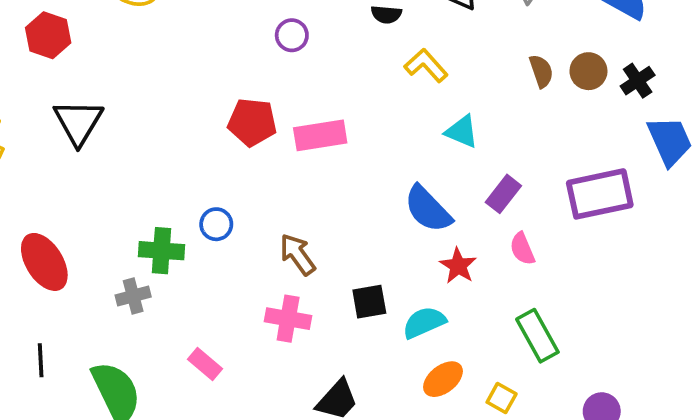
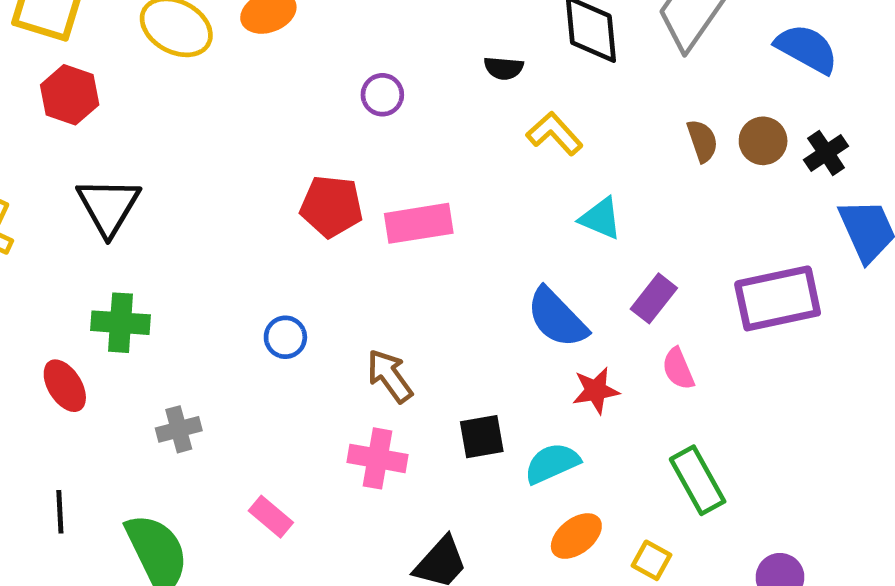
green cross: (161, 251) -> (121, 323), moved
red ellipse: (44, 262) -> (65, 386), size x0.7
red star: (458, 266) -> (596, 391), turned 30

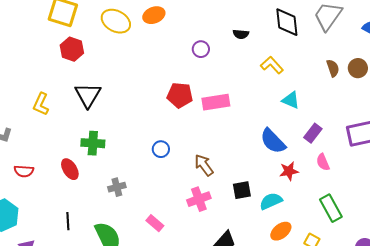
black semicircle: (504, 68) -> (241, 34), moved
pink cross: (378, 458) -> (199, 199), turned -30

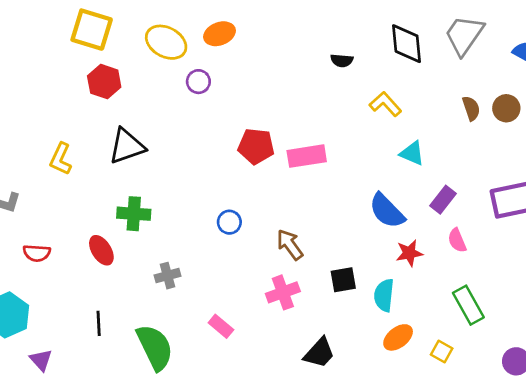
purple circle: (201, 49) -> (198, 82), moved
black triangle: (88, 95) -> (127, 146), turned 40
cyan semicircle: (271, 201) -> (384, 295), turned -60

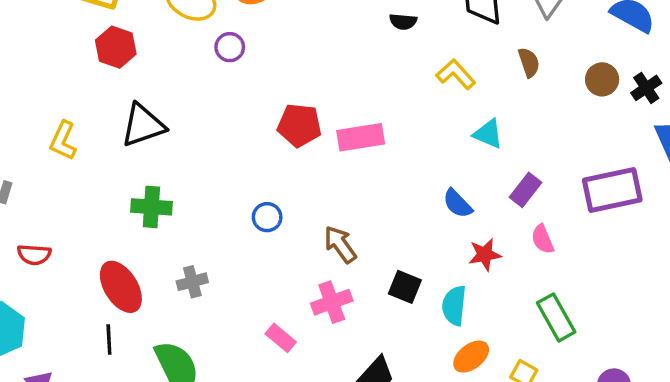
brown semicircle: (471, 108) -> (529, 62), moved
blue semicircle: (387, 211) -> (458, 204), size x0.7
red ellipse: (101, 250) -> (121, 287), moved, size x1.4
black square: (343, 280) -> (405, 287), turned 32
pink rectangle: (221, 326) -> (281, 338), moved

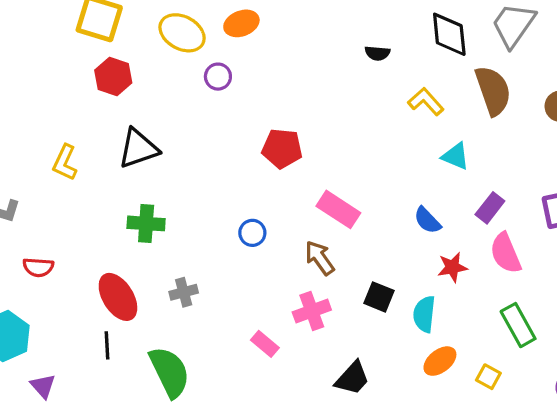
brown semicircle: (529, 62) -> (493, 91), size x1.8
pink rectangle: (361, 137) -> (338, 209), moved, turned 42
pink semicircle: (543, 239) -> (506, 253), size x1.5

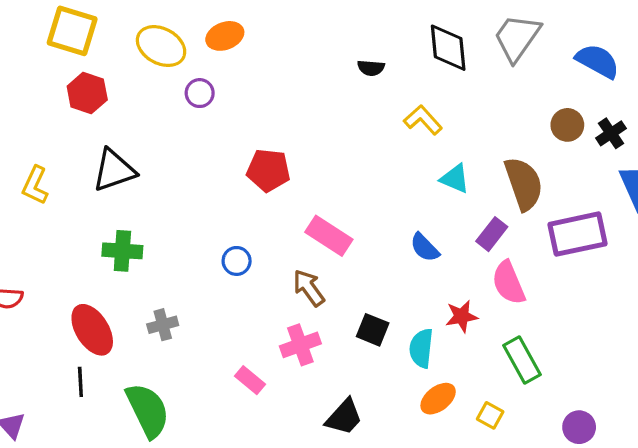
brown semicircle: (493, 91) -> (524, 184), moved
red star: (452, 267) -> (462, 316), moved

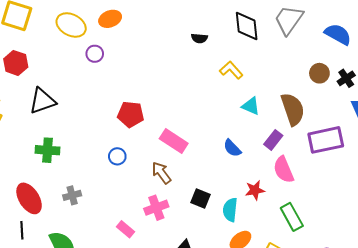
red hexagon: (87, 93) -> (16, 63), moved
red pentagon: (268, 170) -> (131, 114), moved

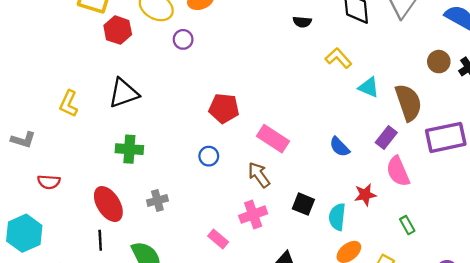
red hexagon: (16, 63) -> (118, 30), moved
cyan triangle: (251, 106) -> (369, 87), moved
green rectangle: (292, 217) -> (407, 225), size x0.6

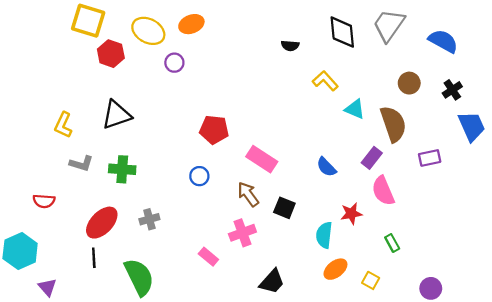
brown circle: (439, 62) -> (409, 83), moved
purple rectangle: (446, 137) -> (430, 158), size x0.6
gray L-shape: (23, 140) -> (81, 164), moved
red ellipse: (108, 204) -> (102, 223), turned 76
black square: (303, 204) -> (284, 208), moved

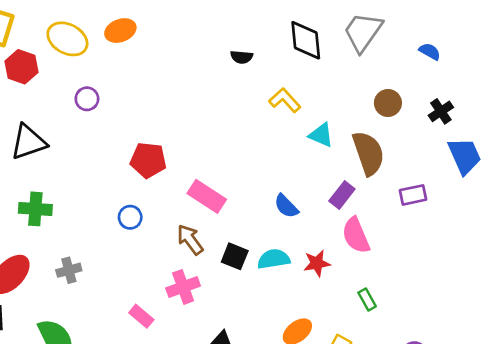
blue semicircle: (443, 41) -> (430, 51), size x0.6
purple circle: (174, 63) -> (87, 99), moved
cyan semicircle: (324, 235) -> (274, 259), moved, turned 75

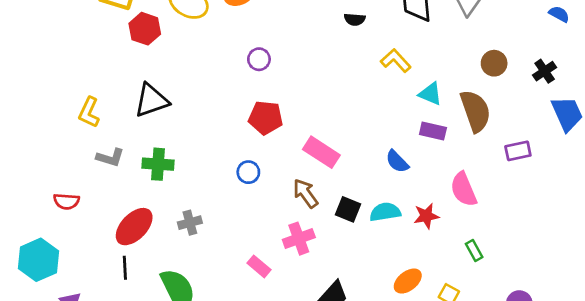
blue semicircle: (430, 51) -> (559, 14), moved
purple circle: (87, 99) -> (259, 59), moved
purple rectangle: (342, 195) -> (433, 131), moved, turned 65

